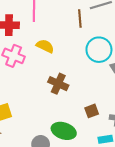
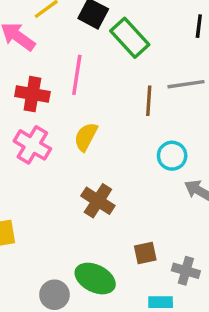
yellow semicircle: (45, 46) -> (86, 137), turned -96
cyan circle: (99, 50) -> (172, 156), size x0.7

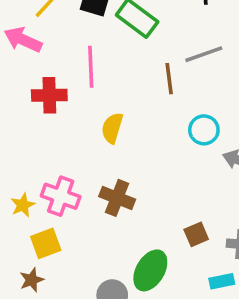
pink cross: (32, 145) -> (61, 196), moved
brown cross: (98, 201) -> (117, 198), moved
green ellipse: (95, 279) -> (150, 270), turned -75

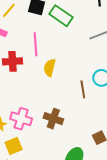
brown line: (169, 79) -> (83, 89), moved
yellow semicircle: (112, 128) -> (50, 68), moved

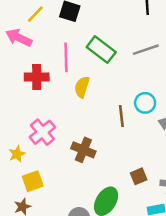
green rectangle: (61, 16) -> (101, 50), moved
pink cross: (21, 119) -> (42, 132), moved, turned 30

